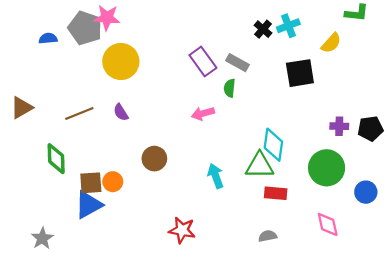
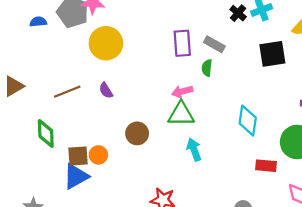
purple rectangle: (203, 61) -> (182, 43), turned 32
green triangle: (260, 165) -> (181, 114), moved
red rectangle: (276, 193) -> (266, 166), moved

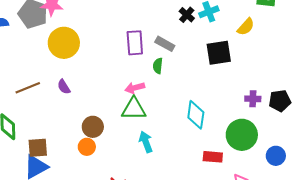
orange circle: (98, 155) -> (87, 147), moved

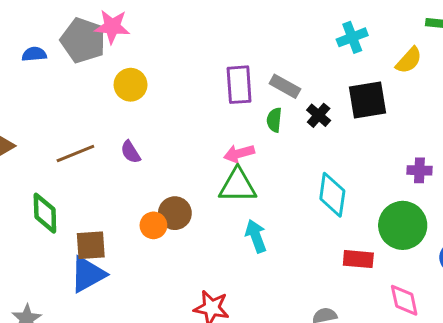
black cross: (187, 15) -> (319, 115), moved
yellow circle: (64, 43) -> (131, 85), size x0.7
orange circle: (87, 147) -> (153, 225), moved

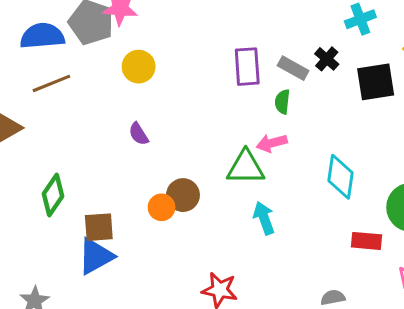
blue semicircle: (34, 54) -> (42, 36), size x1.8
black cross: (319, 115) -> (327, 59), moved
brown line: (75, 154) -> (51, 83), moved
pink arrow: (239, 154) -> (272, 143), moved
green diamond: (45, 213) -> (53, 195), turned 36

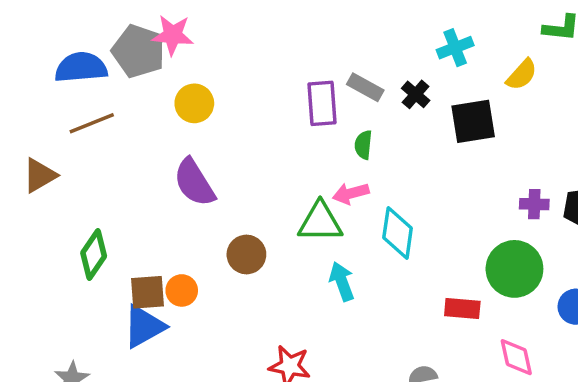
gray rectangle: (293, 68) -> (365, 87), moved
purple semicircle: (139, 134) -> (194, 183), size x1.8
cyan diamond: (340, 177) -> (398, 233), moved
orange circle: (162, 207) -> (182, 290), moved

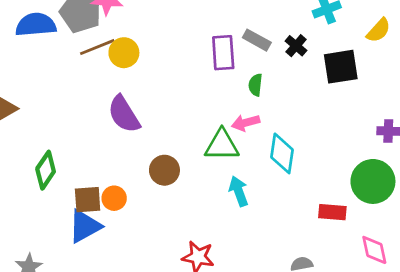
brown line: (92, 123) -> (97, 47), moved

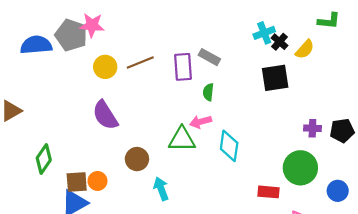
black cross: (296, 46) -> (280, 42), moved
brown line: (97, 47) -> (140, 63), moved
cyan arrow: (239, 191) -> (161, 189), moved

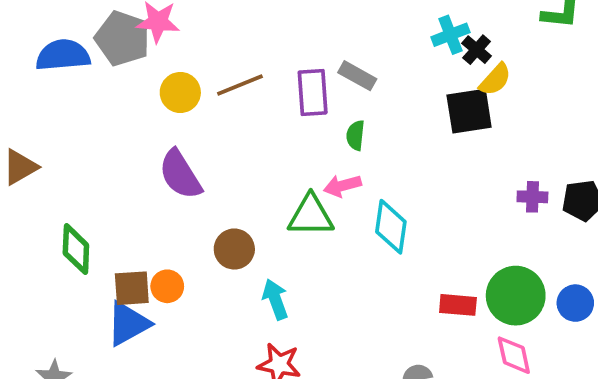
yellow semicircle: (305, 49) -> (495, 79), moved
green diamond: (44, 159) -> (76, 249), turned -32
green circle: (300, 168) -> (516, 296), moved

